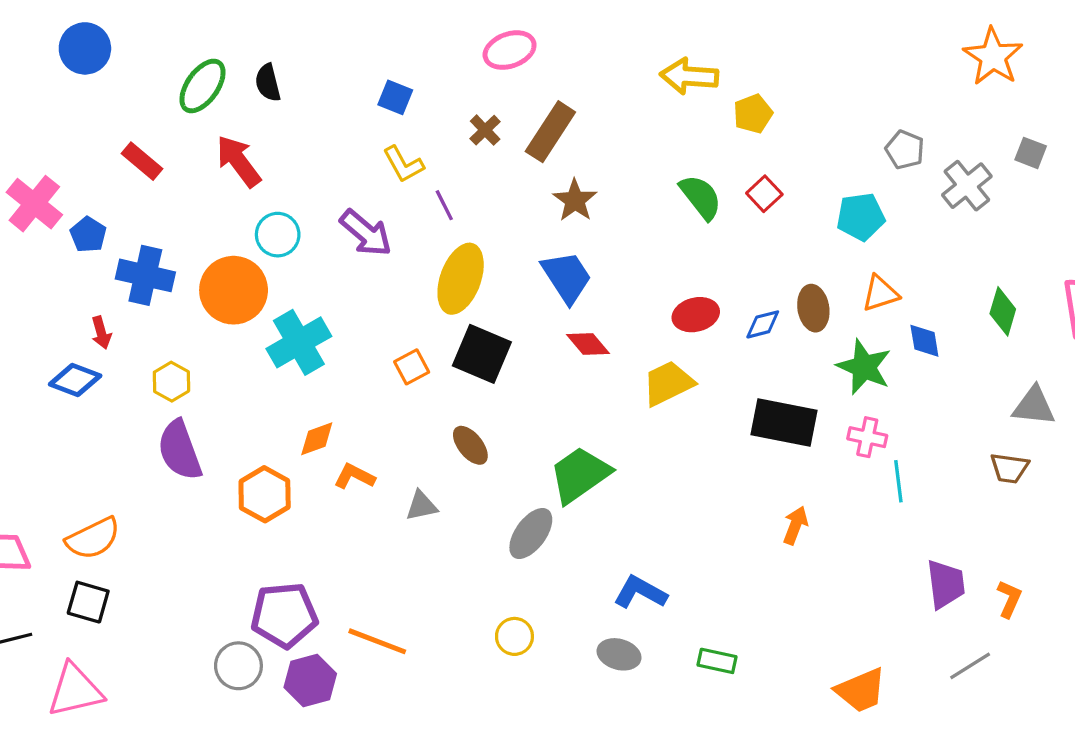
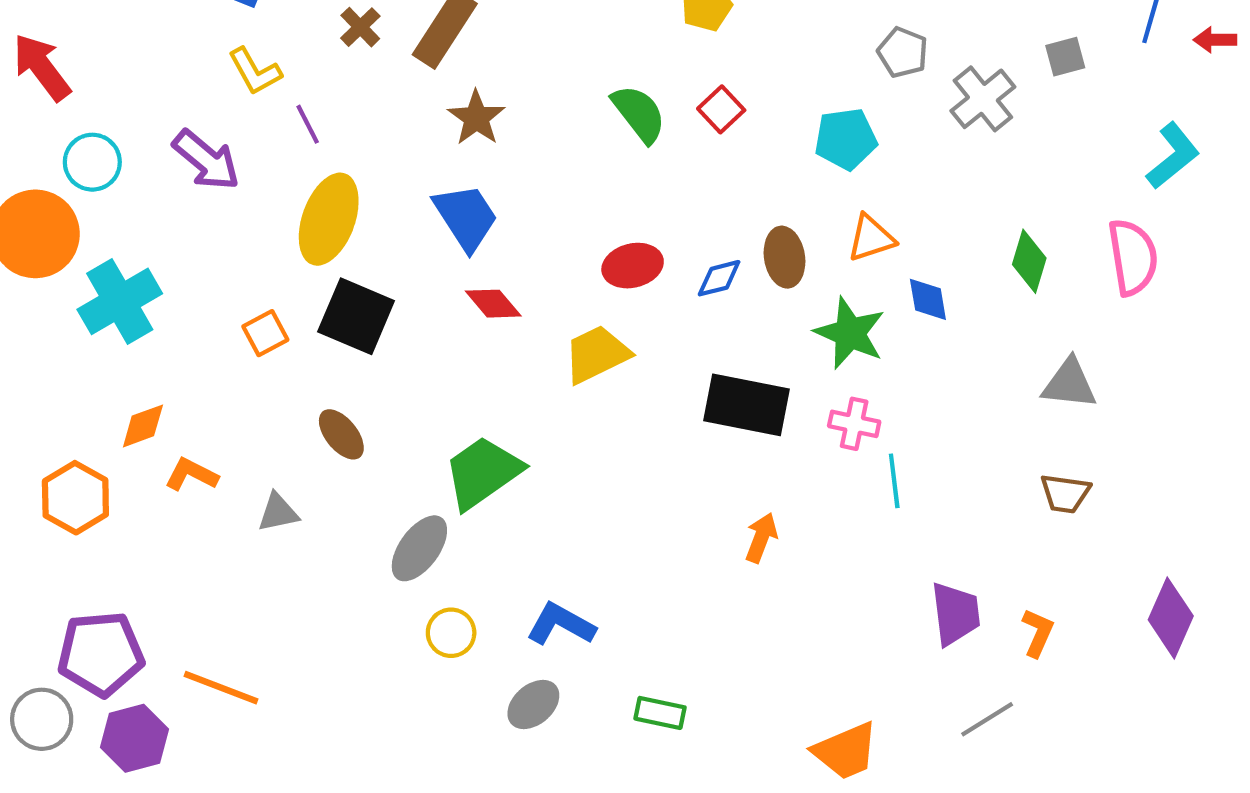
gray square: (1031, 153) -> (1065, 57), turned -36
brown trapezoid: (1009, 468) -> (1065, 493), moved
yellow circle: (514, 636) -> (451, 633), moved
gray ellipse: (619, 654) -> (533, 704), turned -57

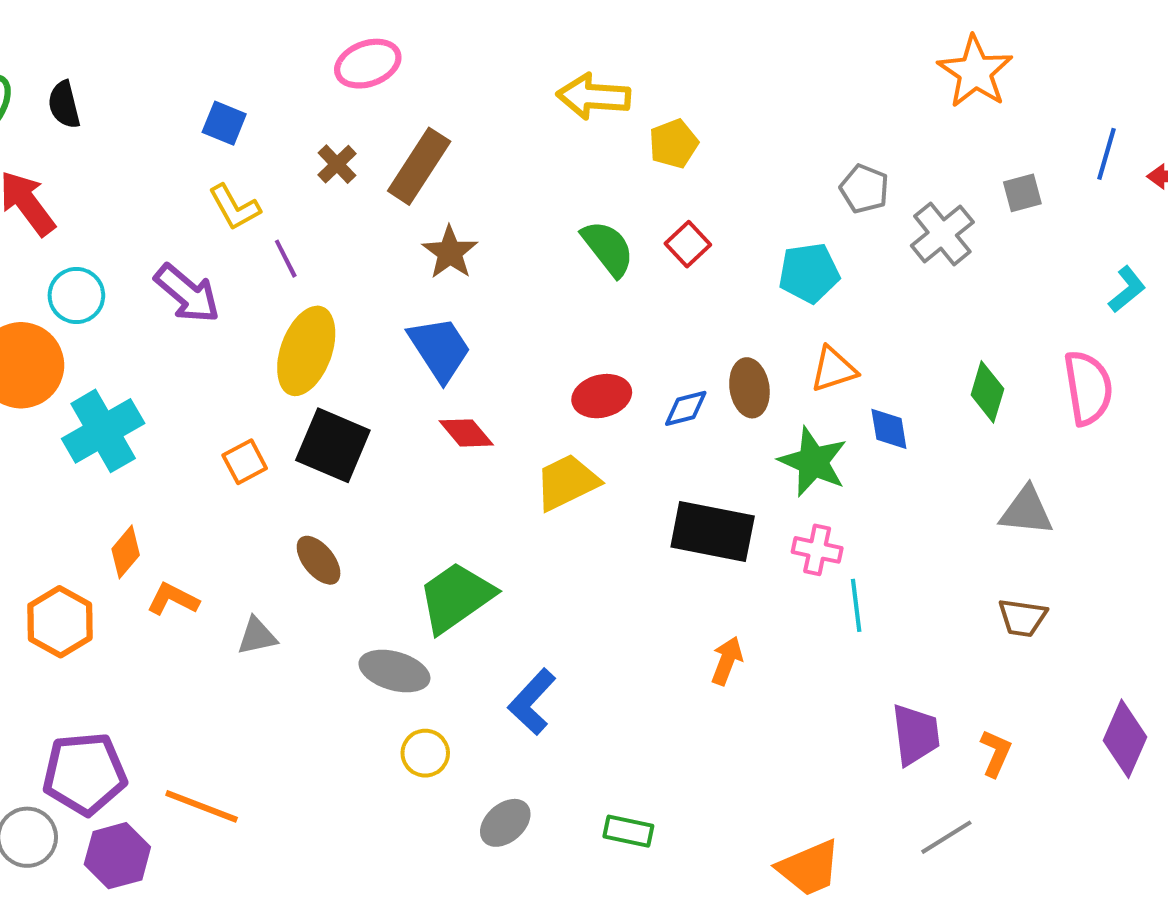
cyan L-shape: (1173, 156) -> (1127, 289), size x0.7
orange diamond: (143, 426) -> (126, 552), turned -30
gray ellipse: (419, 548) -> (394, 671), turned 70
blue L-shape: (561, 624) -> (532, 702), moved, turned -76

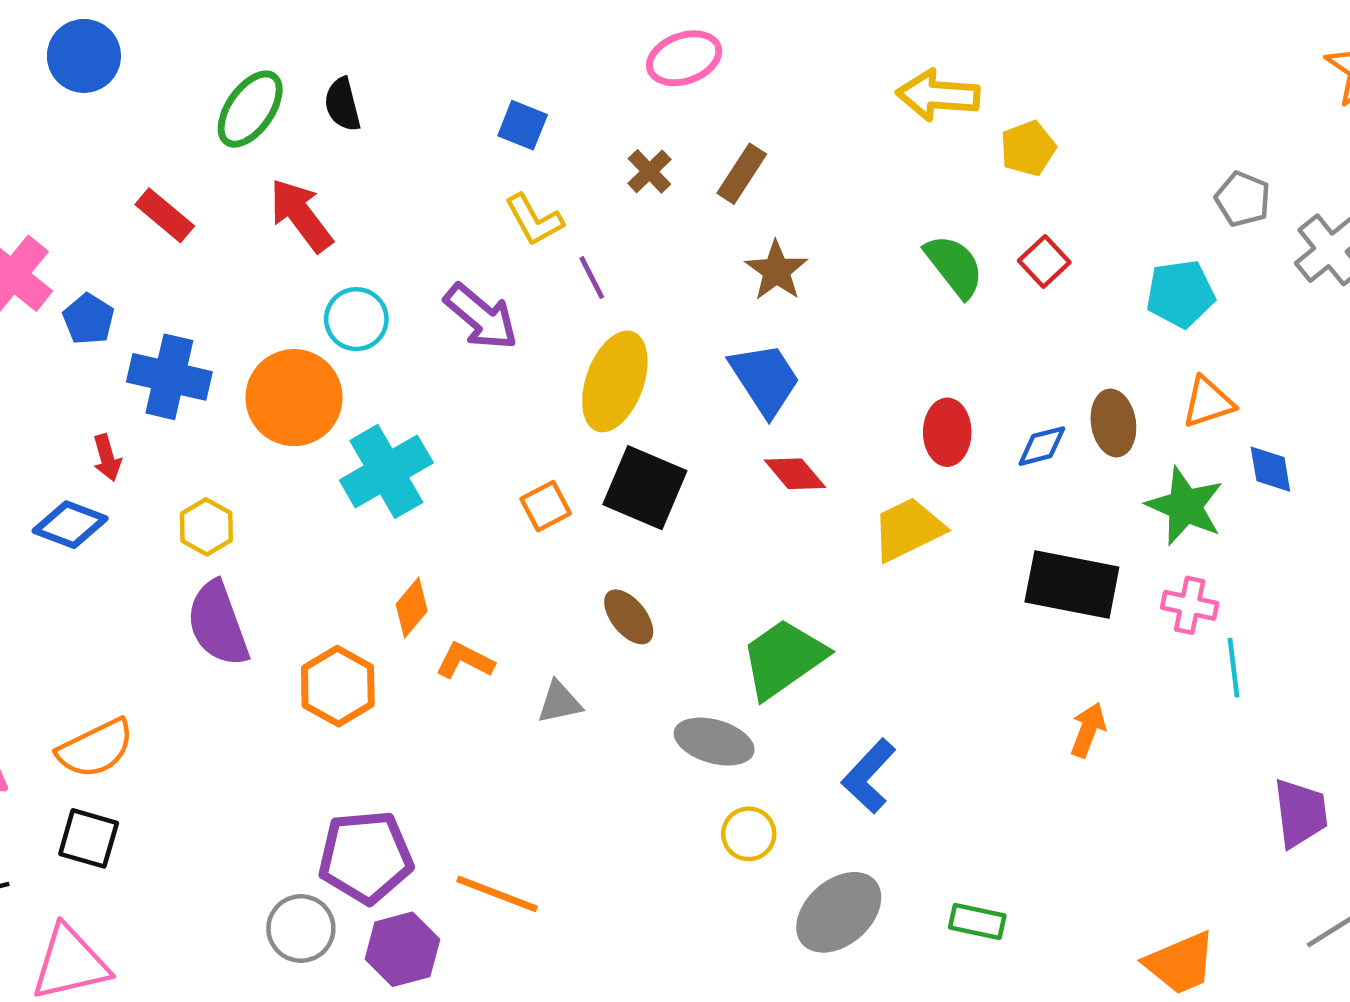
brown rectangle: (419, 166) -> (742, 174), size x0.7
red ellipse: (602, 396) -> (947, 432), turned -76
gray ellipse: (505, 823) -> (839, 912), size x1.5

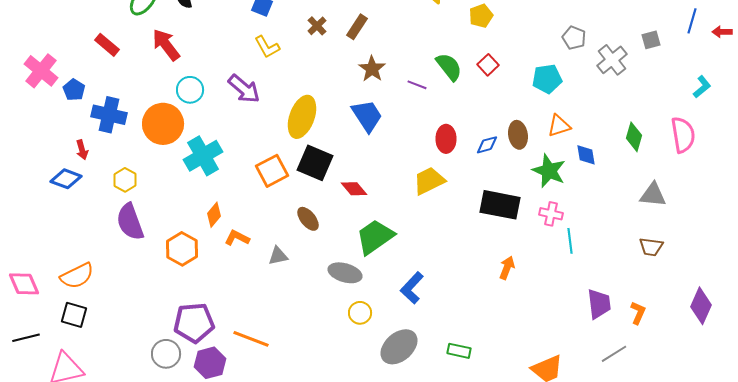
purple line: (592, 278) -> (417, 85), moved, turned -42
red diamond: (795, 474) -> (354, 189), moved
orange square: (546, 506) -> (272, 171), size x1.5

